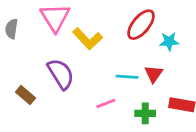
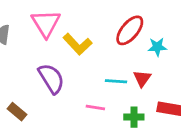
brown rectangle: (26, 95) -> (17, 112), moved
pink line: (106, 103) -> (95, 107), turned 30

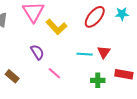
cyan star: (157, 47) -> (122, 14), moved
purple semicircle: (51, 79) -> (37, 52), size x0.7
pink line: (95, 107) -> (54, 73), moved, turned 32

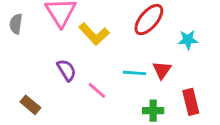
cyan star: (122, 14) -> (188, 40), moved
pink line: (54, 73) -> (97, 90), moved
red rectangle: (124, 74) -> (191, 102), turned 66

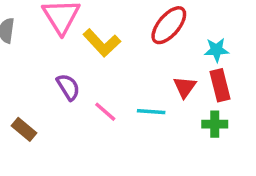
cyan line: (134, 73) -> (151, 112), moved
red rectangle: (191, 102) -> (220, 85), moved
green cross: (153, 111) -> (215, 124), moved

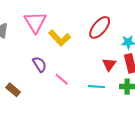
cyan line: (151, 112) -> (96, 87), moved

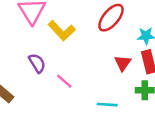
cyan line: (96, 87) -> (107, 105), moved

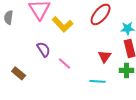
red triangle: (123, 63) -> (105, 56), moved

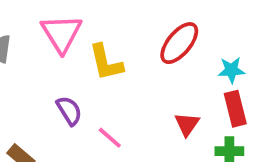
yellow L-shape: (63, 24) -> (106, 62), turned 30

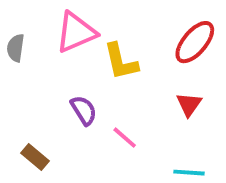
pink triangle: (61, 33) -> (76, 32), turned 39
red triangle: (187, 124) -> (189, 104), moved

